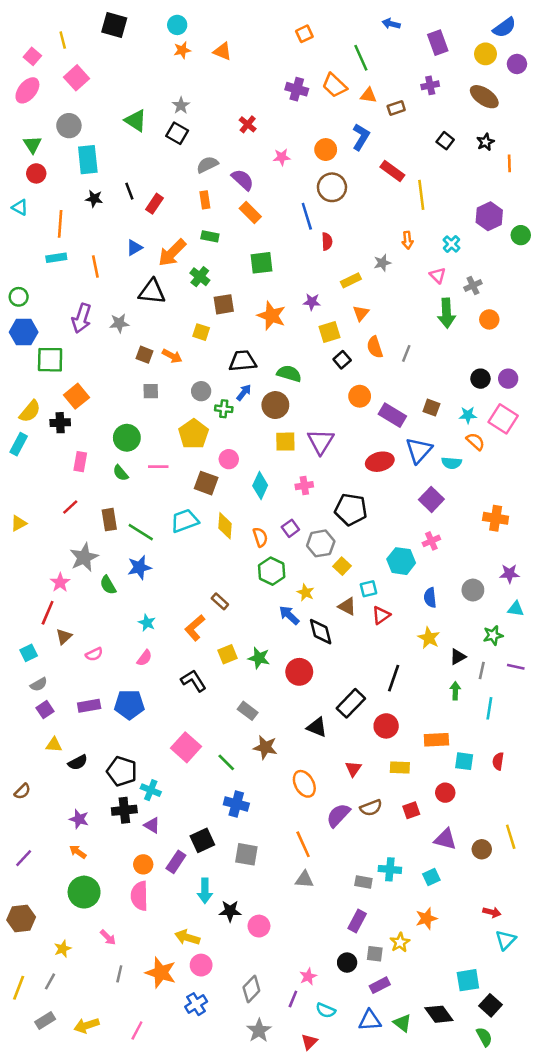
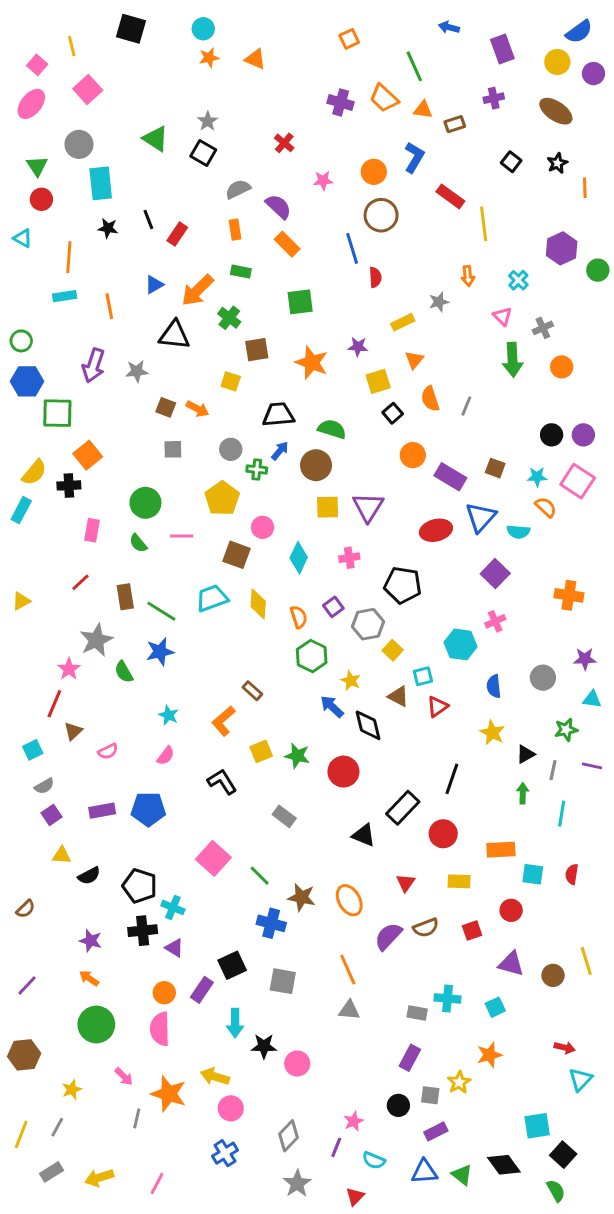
brown star: (265, 747) -> (302, 897), moved
orange star: (161, 973) -> (169, 1094), moved

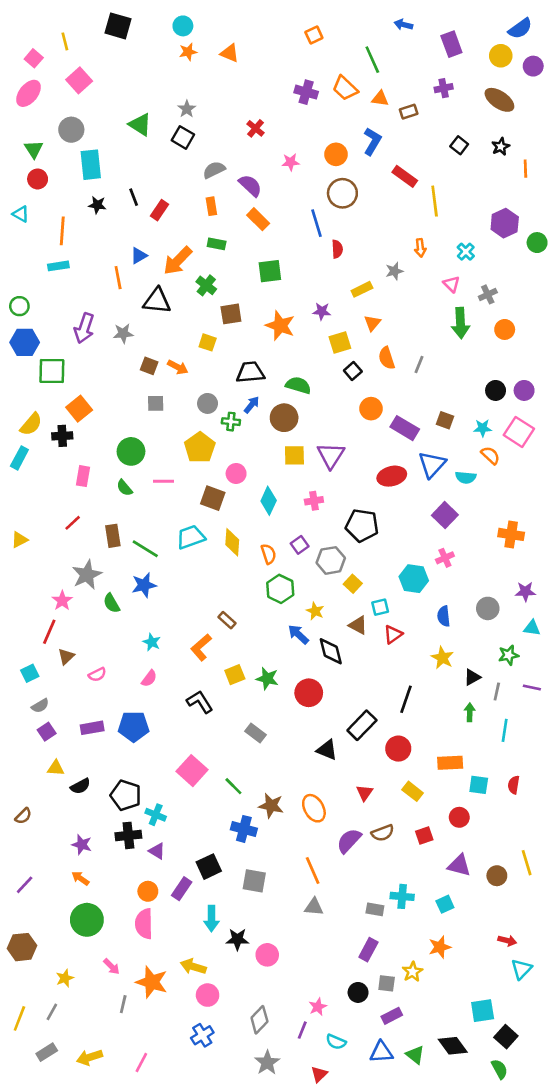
orange line: (109, 306) -> (118, 278), moved
yellow rectangle: (459, 881) -> (413, 791), turned 36

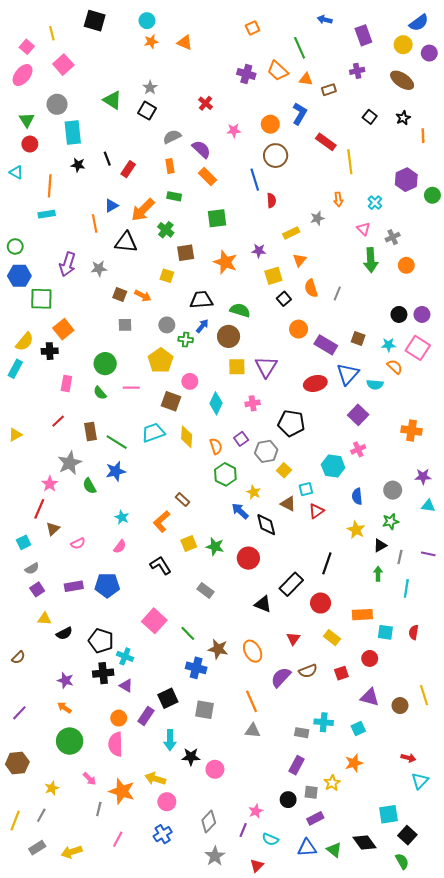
green star: (509, 655) -> (391, 521), moved
pink line: (141, 1063) -> (118, 839), moved

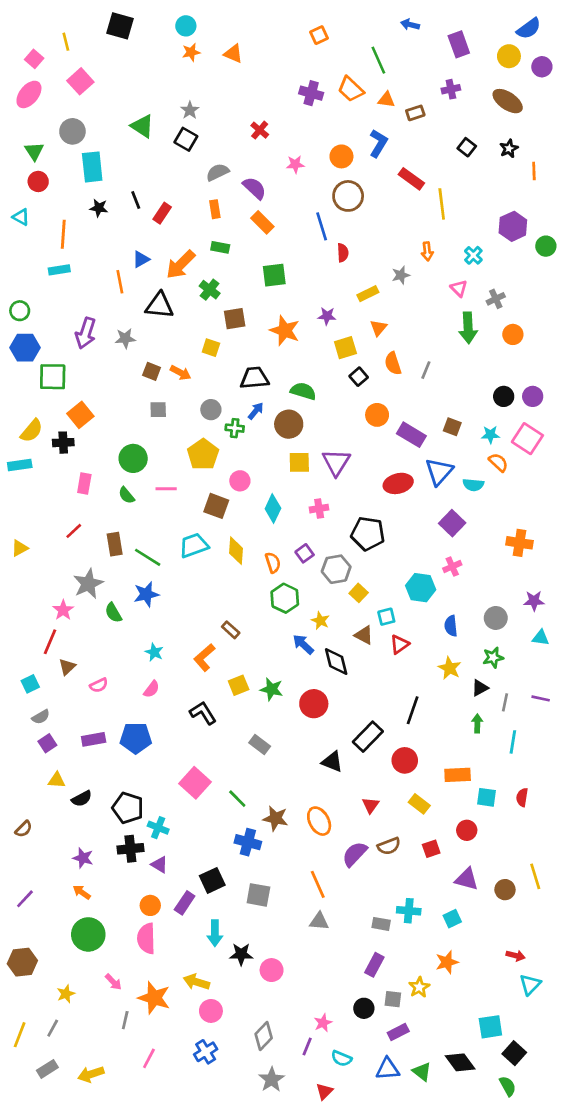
cyan rectangle: (15, 369) -> (20, 465), turned 54

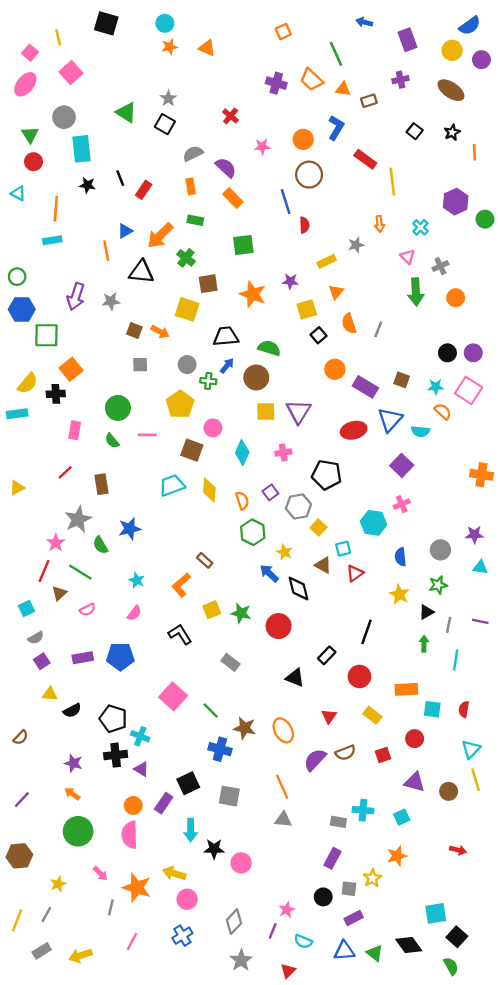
yellow square: (211, 348) -> (187, 309), size x1.5
orange cross: (519, 543) -> (481, 475), moved
green line: (148, 557) -> (80, 572), moved
black rectangle: (368, 737) -> (327, 655), size x0.7
cyan triangle: (530, 985) -> (471, 749), moved

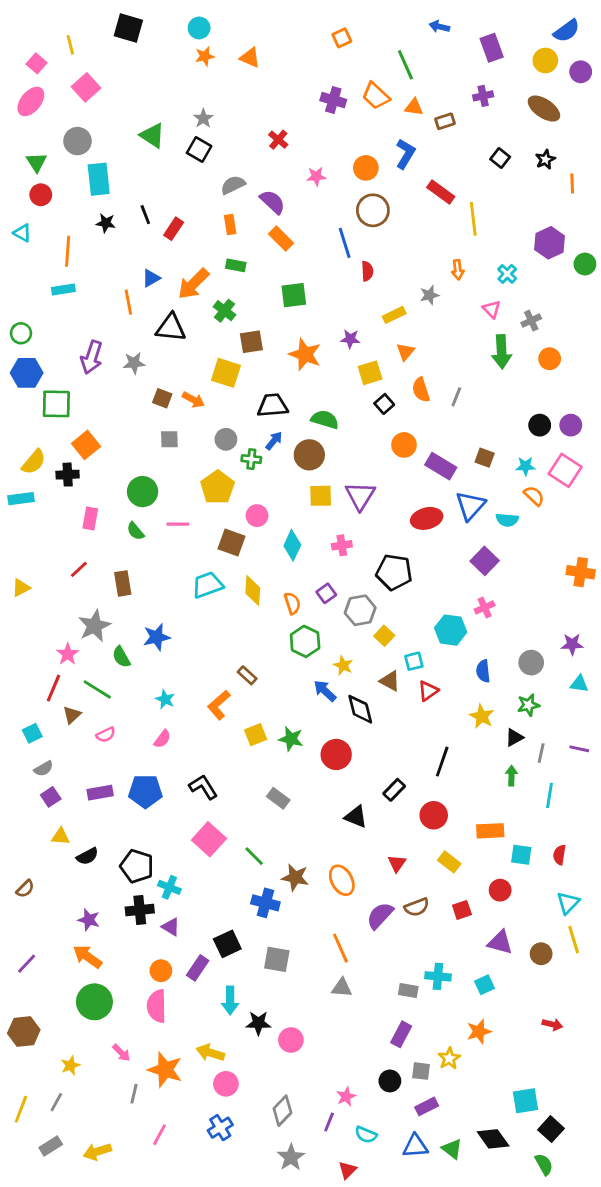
black L-shape: (180, 634) -> (203, 787), moved
orange arrow: (72, 794) -> (87, 957), size x1.5

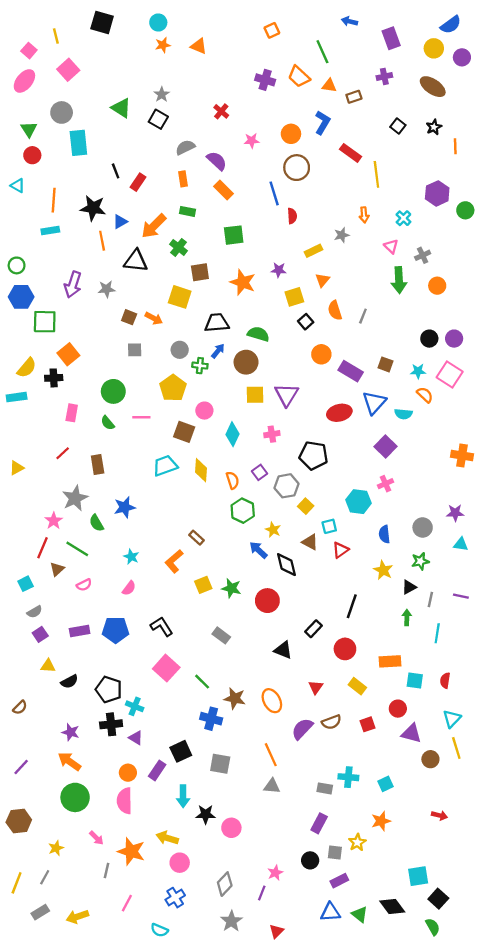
black star: (106, 223) -> (93, 208), moved, size x1.6
purple triangle: (500, 942) -> (411, 733), moved
cyan semicircle: (366, 1135) -> (159, 930), moved

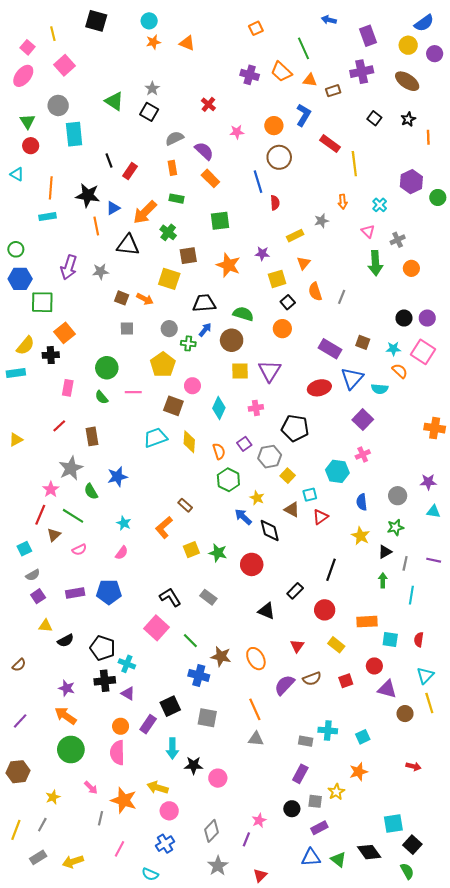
purple cross: (384, 76) -> (362, 72), size x1.5
orange circle: (321, 354) -> (282, 329), moved
black L-shape: (162, 626) -> (170, 597), moved

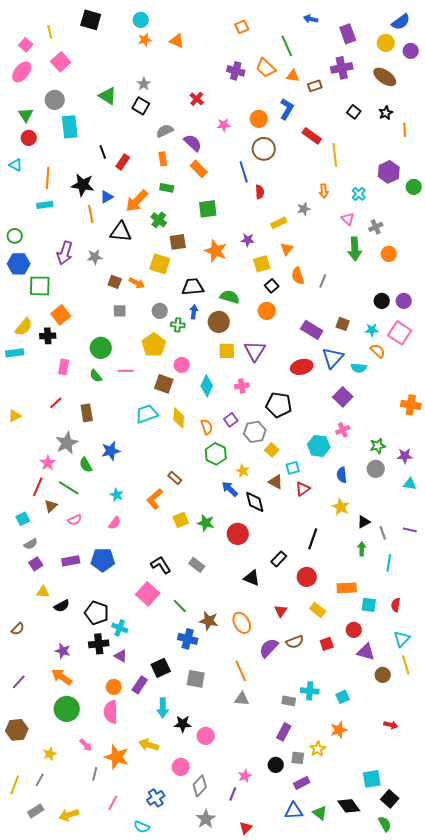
blue arrow: (205, 330) -> (194, 312), turned -32
green star: (396, 527) -> (378, 446), moved
gray line: (405, 563) -> (383, 533), turned -32
pink circle: (169, 811) -> (181, 767), moved

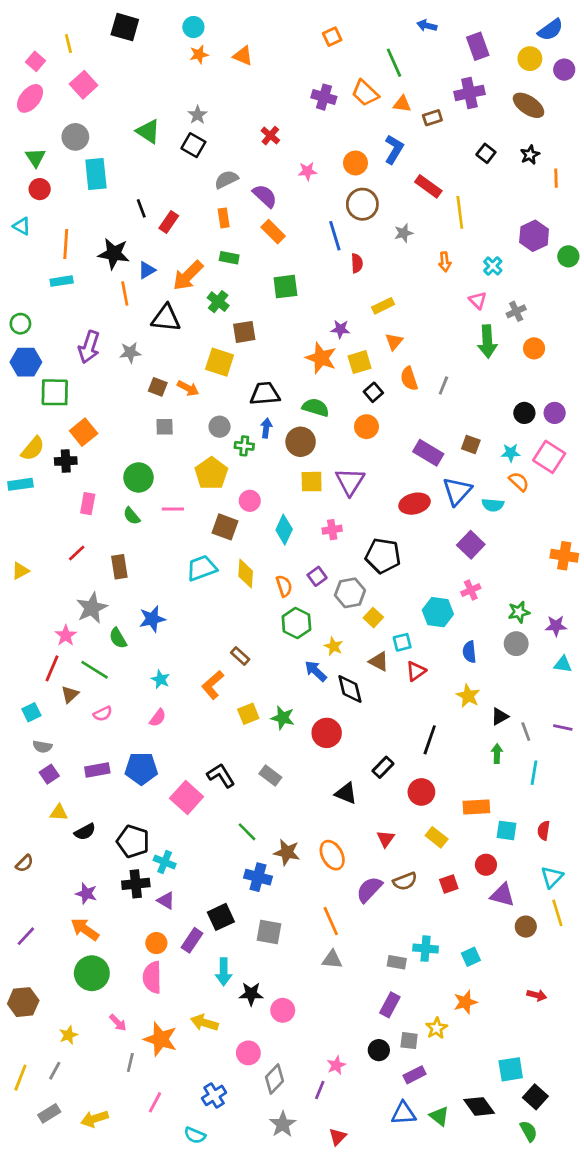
gray star: (304, 209) -> (404, 233), moved
orange star: (216, 251) -> (321, 358), moved
gray semicircle: (31, 544) -> (42, 747), turned 40
pink square: (148, 594) -> (187, 797), moved

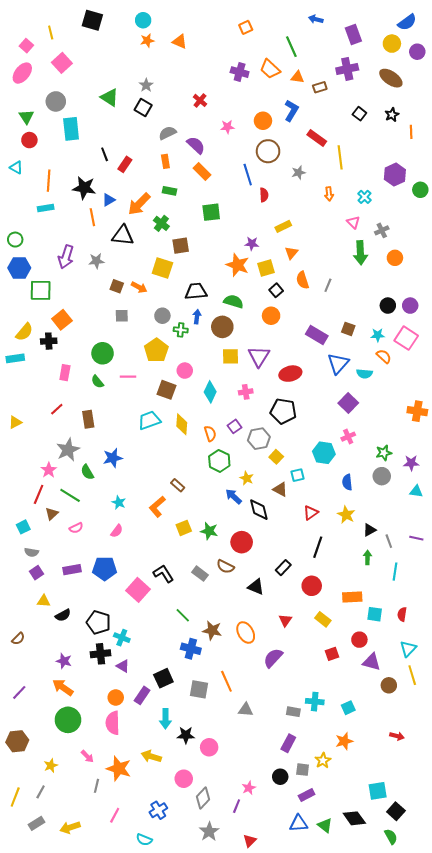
red ellipse: (415, 504) -> (290, 374), moved
red triangle: (416, 671) -> (311, 513), moved
brown semicircle: (405, 881) -> (225, 567), moved, turned 48
orange line: (331, 921) -> (226, 681), moved

